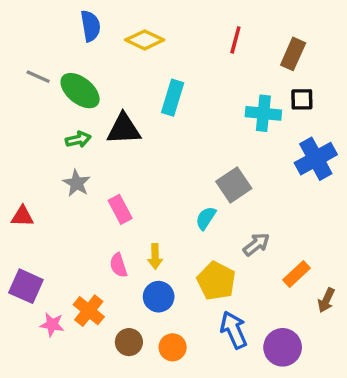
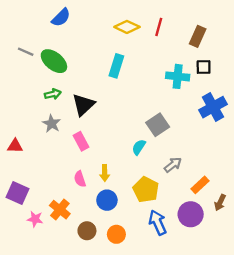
blue semicircle: (90, 26) -> (61, 18), turned 54
yellow diamond: (145, 40) -> (127, 27), moved
black triangle: (124, 129) -> (83, 105), moved, turned -40
purple circle: (283, 347) -> (191, 214), moved

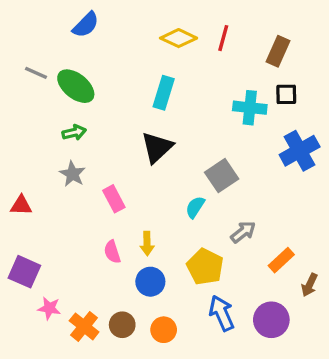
black triangle: (83, 105) -> (157, 147), moved
orange cross: (60, 210) -> (84, 326), moved
purple circle: (191, 214) -> (271, 320), moved

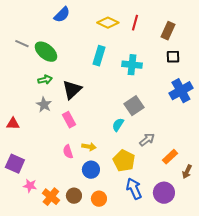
blue semicircle: (86, 25) -> (62, 15), moved
cyan cross: (250, 108) -> (132, 65), moved
black triangle: (157, 147) -> (72, 90), moved
yellow arrow: (147, 244) -> (89, 147), turned -80

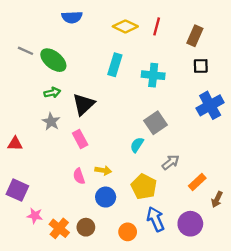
blue semicircle: (62, 15) -> (72, 17), turned 42
orange circle: (99, 199) -> (128, 232), moved

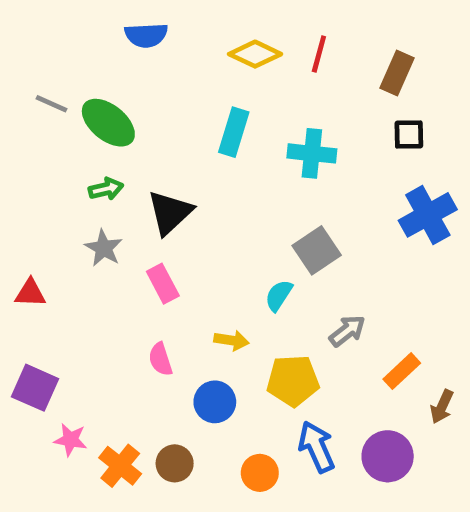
yellow arrow: (103, 170) -> (231, 340), moved
yellow pentagon: (144, 187) -> (293, 381), turned -30

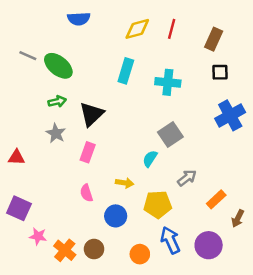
yellow diamond: (255, 54) -> (137, 29), turned -40
pink rectangle: (163, 284) -> (88, 152), turned 48

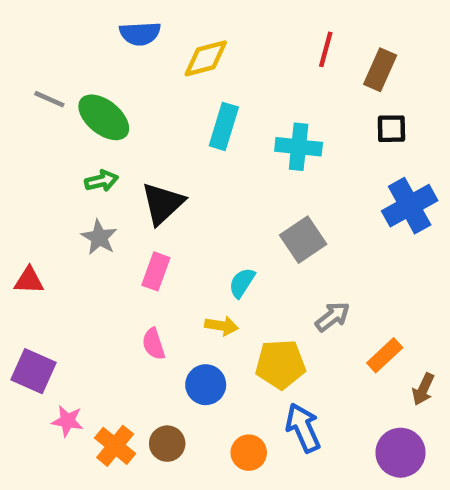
yellow diamond: (137, 29) -> (206, 58), moved
red line: (172, 29) -> (326, 49), moved
cyan semicircle: (150, 159) -> (242, 283), moved
purple circle: (209, 245) -> (401, 453), moved

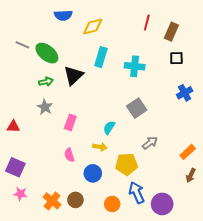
black triangle: (163, 203) -> (73, 75), moved
blue cross: (410, 206) -> (185, 93), size x0.7
orange rectangle: (385, 355) -> (188, 152), moved
pink star: (67, 421) -> (20, 194), moved
purple circle: (401, 453) -> (162, 204), moved

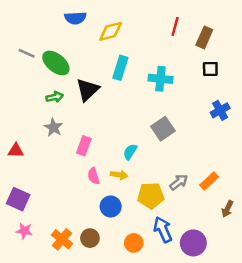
gray arrow: (150, 143) -> (179, 182), moved
orange rectangle: (188, 152) -> (209, 181), moved
pink semicircle: (69, 155) -> (94, 176), moved

